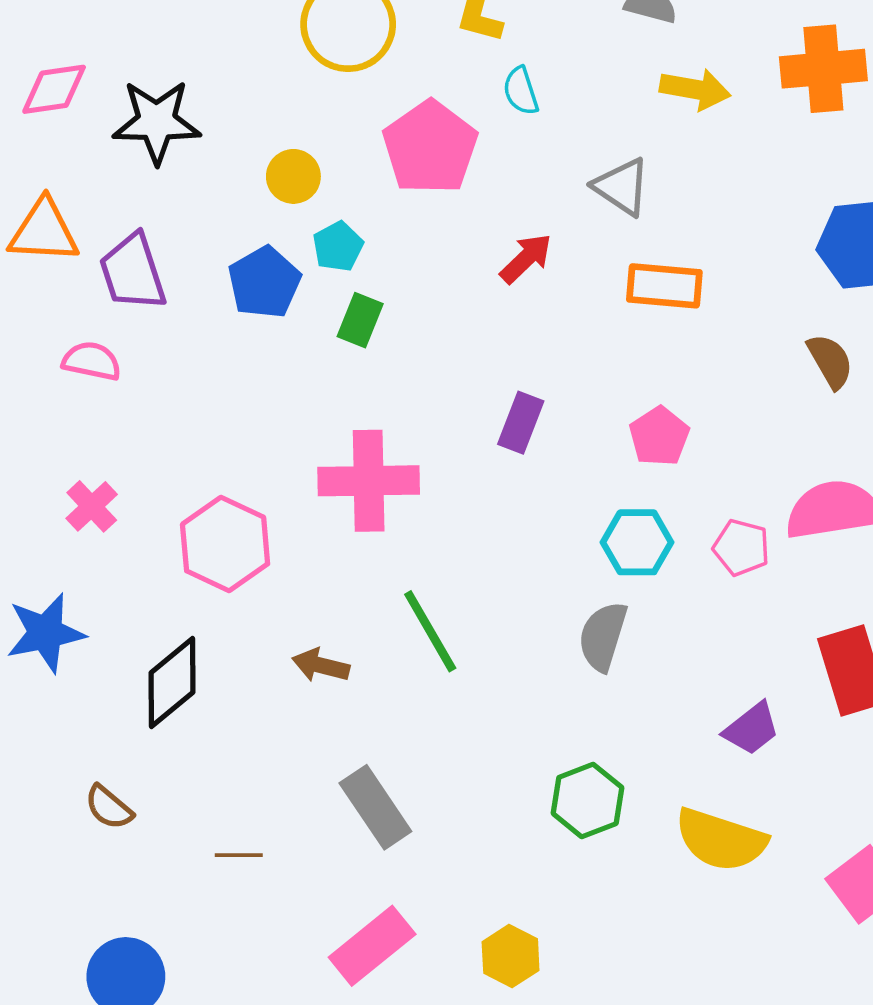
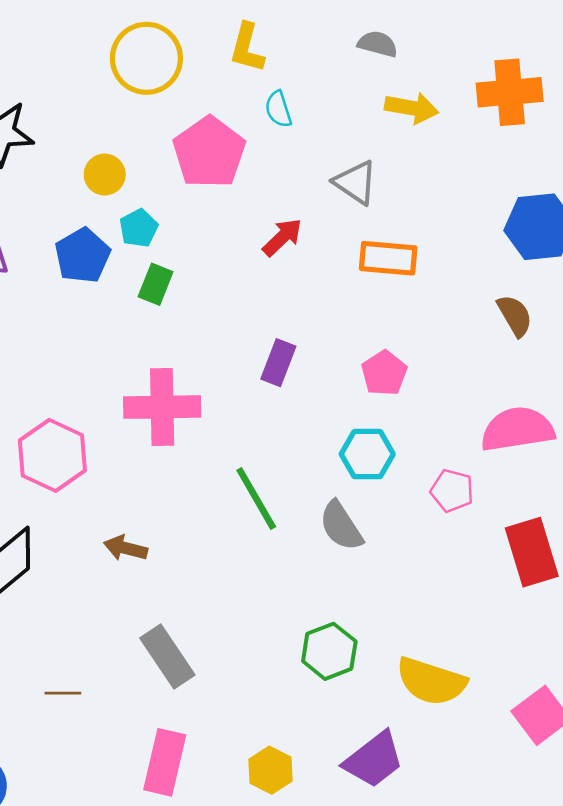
pink pentagon: (741, 547) -> (452, 491), moved
green line: (430, 631) -> (256, 498), moved
gray semicircle: (603, 636) -> (341, 526), turned -50
purple trapezoid: (752, 729) -> (374, 760), moved, size x1.4
pink rectangle: (372, 946) -> (165, 762), turned -38

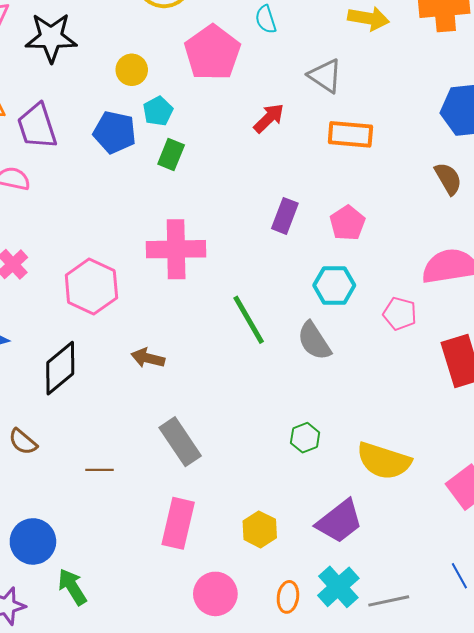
blue pentagon: (82, 256) -> (115, 132), turned -30
purple rectangle: (278, 363) -> (285, 216), moved
green hexagon: (329, 651) -> (305, 438), size x0.7

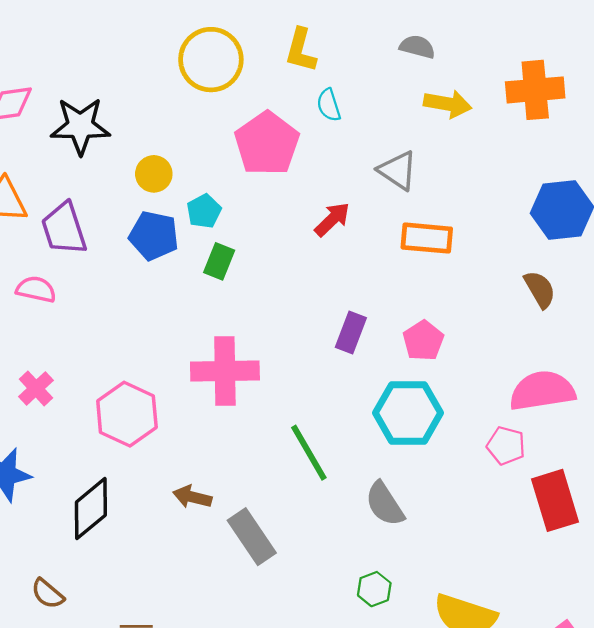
yellow circle: (132, 70) -> (154, 174), moved
cyan hexagon: (334, 285) -> (408, 413), size x1.4
pink pentagon: (400, 314) -> (506, 446), moved
gray semicircle: (314, 341) -> (385, 504), moved
gray rectangle: (180, 442) -> (252, 537), moved

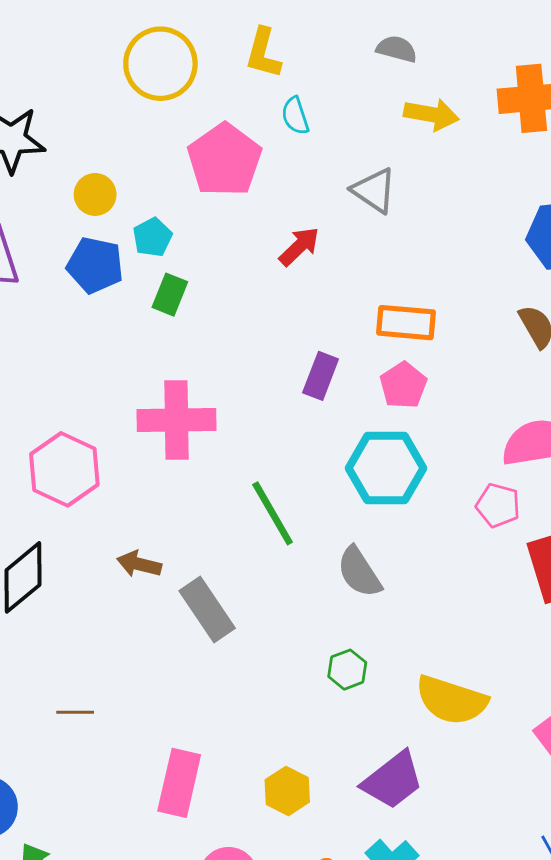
orange rectangle: (427, 238) -> (406, 323), moved

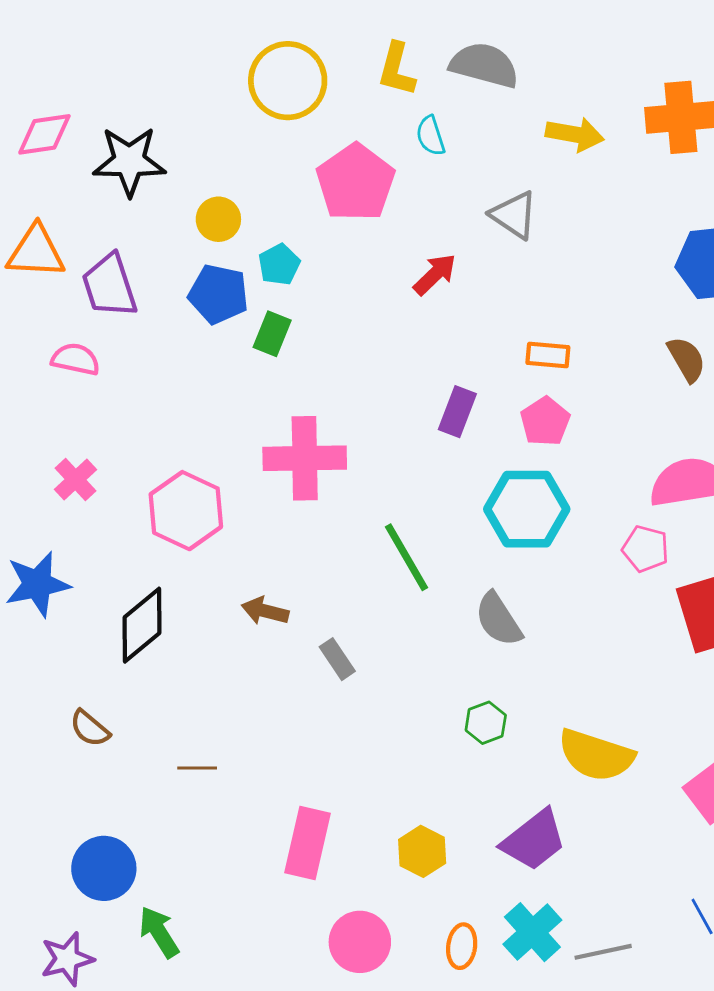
gray semicircle: (397, 49) -> (484, 65), moved, size x1.6
green rectangle: (170, 295) -> (272, 334), moved
orange rectangle: (406, 323) -> (548, 355), size x0.7
gray rectangle: (207, 609) -> (337, 659), size x0.6

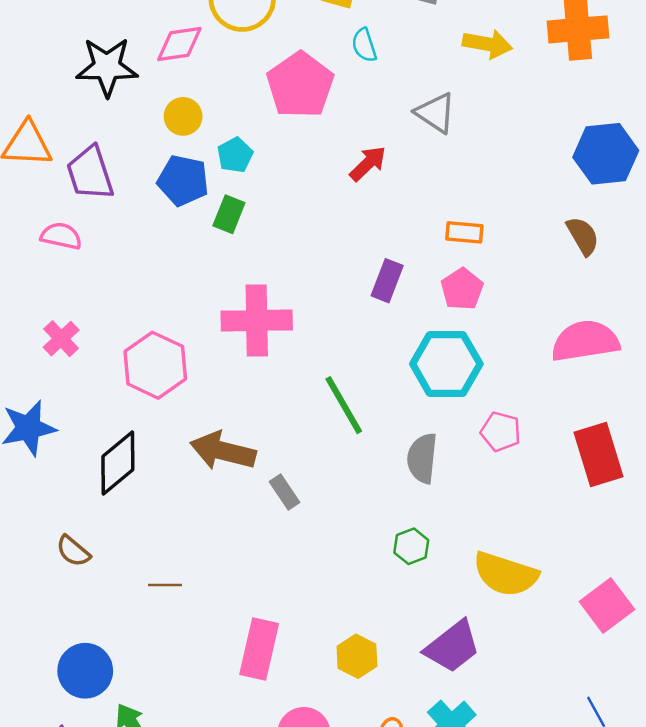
pink diamond: (44, 134) -> (179, 44), moved
pink pentagon: (646, 549) -> (501, 432), moved
brown arrow: (265, 611) -> (223, 451), size x1.6
gray semicircle: (498, 619) -> (422, 458), turned 39

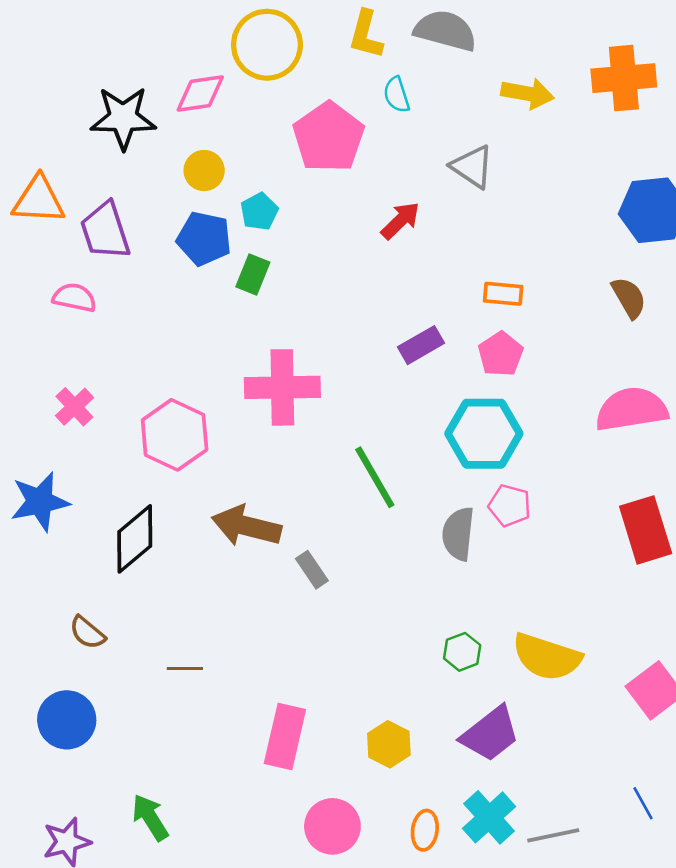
purple rectangle: (387, 281) -> (421, 345), turned 39
pink pentagon: (501, 432) -> (510, 506), moved
green hexagon: (411, 546) -> (462, 652), moved
blue circle: (85, 671) -> (67, 720), moved

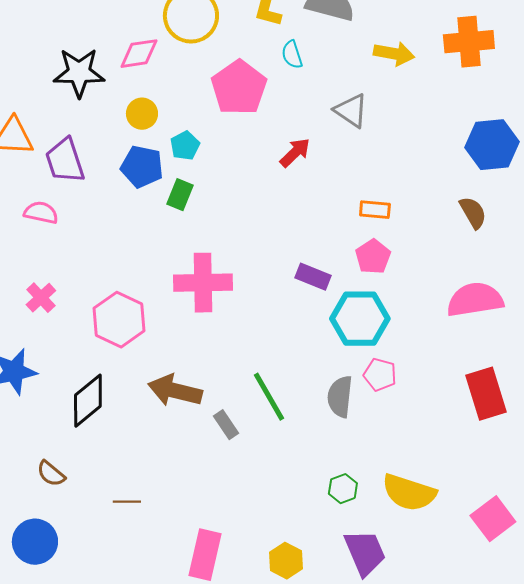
purple rectangle: (421, 345) -> (313, 277), moved, turned 52
green line: (375, 477) -> (269, 397), moved
purple trapezoid: (490, 734) -> (365, 553), turned -75

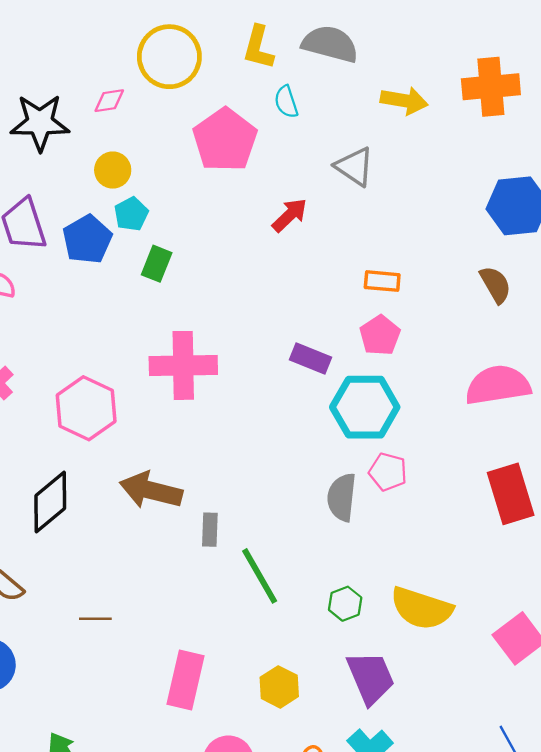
pink diamond: (139, 54) -> (109, 101), size x0.7
cyan pentagon: (185, 146) -> (131, 214), moved
blue pentagon: (142, 167) -> (87, 239), moved, turned 30
green line: (269, 397) -> (260, 576), moved
gray rectangle: (226, 425) -> (210, 530), turned 36

